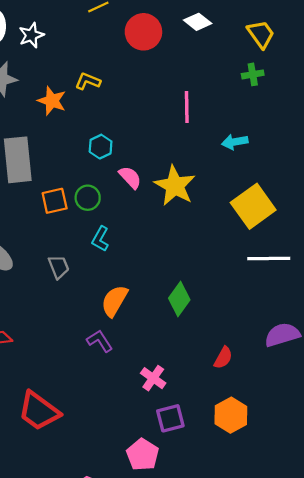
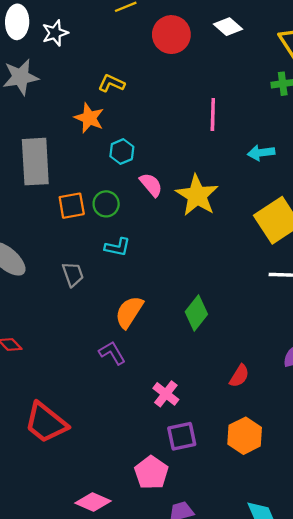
orange star: (52, 101) -> (89, 118), moved
cyan L-shape: (100, 239) -> (117, 247), turned -110

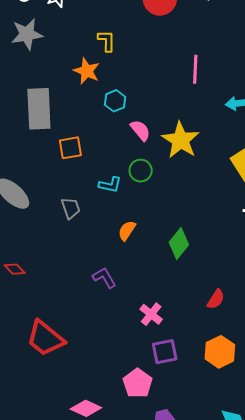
yellow L-shape: (111, 83) -> (107, 41), turned 65
green circle: (106, 204) -> (141, 171), moved
orange semicircle: (129, 312) -> (127, 231), moved, size x0.7

